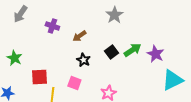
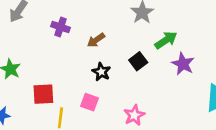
green arrow: (132, 50) -> (166, 40), moved
purple star: (155, 54) -> (183, 64), moved

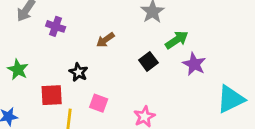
purple cross: (60, 27) -> (56, 26), moved
black star: (101, 72) -> (78, 72), moved

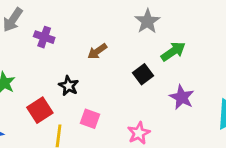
purple star: (194, 64) -> (182, 97), moved
red square: (52, 95) -> (40, 110), turned -30

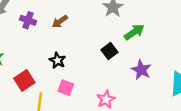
brown arrow: (97, 51) -> (60, 21), moved
black star: (69, 86) -> (57, 60), moved

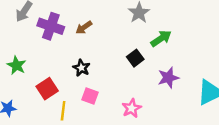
purple cross: (28, 20) -> (51, 26), size x1.5
purple star: (141, 70) -> (168, 78), turned 30

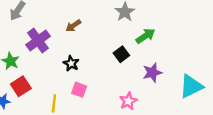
purple cross: (51, 26) -> (38, 41), moved, turned 35
red square: (47, 89) -> (21, 86), moved
pink star: (132, 108) -> (128, 101), moved

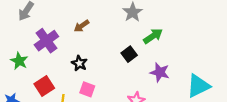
purple star: (152, 73) -> (160, 72), turned 30
red square: (21, 86) -> (44, 86), moved

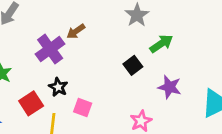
purple cross: (46, 41) -> (50, 49), moved
black star: (79, 63) -> (58, 87), moved

